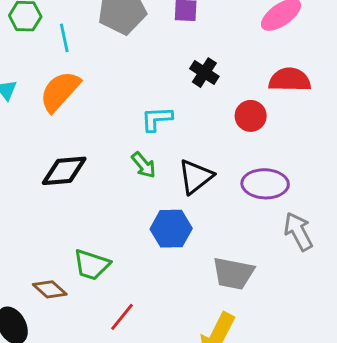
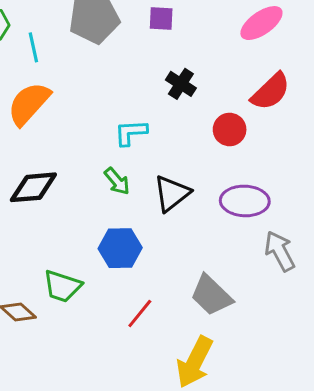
red semicircle: (290, 80) -> (271, 91), turned 135
blue hexagon: (171, 229) -> (120, 248), moved
gray trapezoid: (233, 273) -> (211, 295), turned 33
red line: (122, 317) -> (140, 314), moved

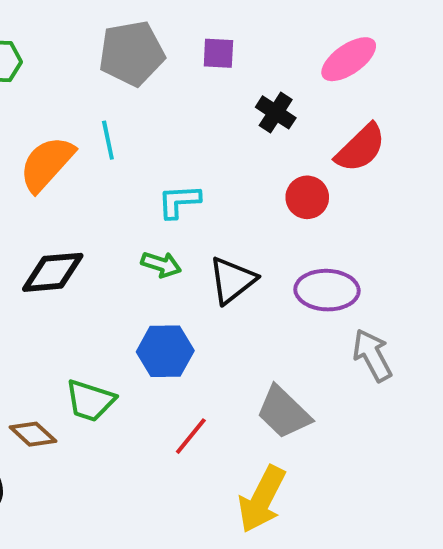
cyan line: (33, 47) -> (108, 140), moved
black cross: (181, 84) -> (276, 112), moved
green arrow: (117, 181) -> (161, 264), turned -32

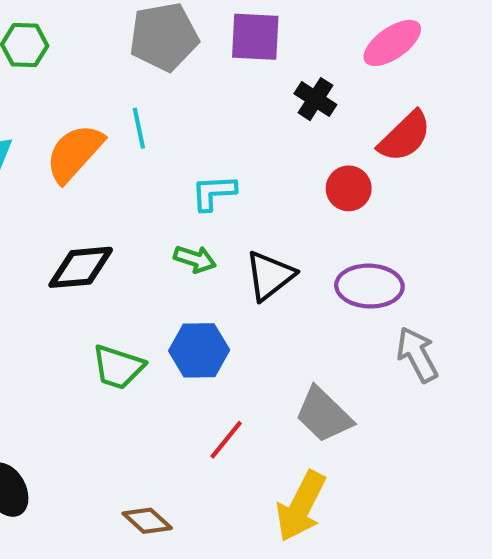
purple square: (218, 53) -> (255, 37), size x1.5
green trapezoid: (90, 401) -> (118, 367), moved
brown diamond: (33, 434) -> (147, 521), moved

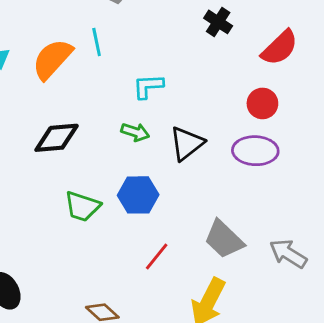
red circle: (349, 188) -> (262, 103), moved
gray arrow: (417, 355) -> (288, 254), moved, turned -30

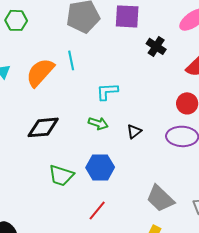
black triangle: (187, 144) -> (134, 131), size x0.6
red line: (157, 256) -> (97, 210), moved

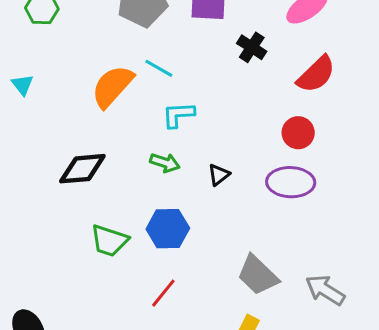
cyan line: (71, 60) -> (159, 68), moved, turned -48
orange semicircle: (40, 72) -> (112, 86), moved

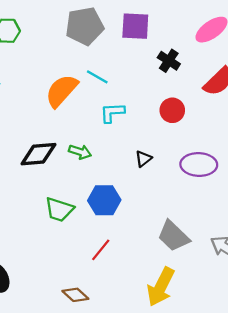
red circle: (298, 133) -> (172, 110), moved
green arrow: (165, 163) -> (80, 152), moved

